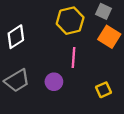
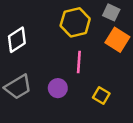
yellow square: (104, 90) -> (101, 96), moved, turned -35

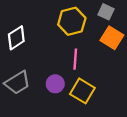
yellow square: (101, 96) -> (82, 91), moved, size x1.5

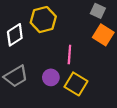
yellow hexagon: (72, 21) -> (43, 20), moved

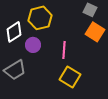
purple circle: (51, 77) -> (33, 45), moved

